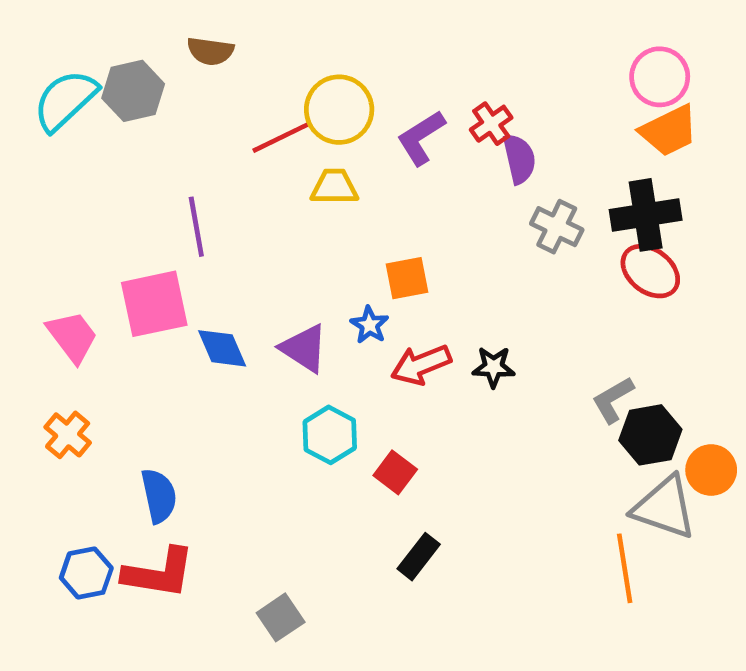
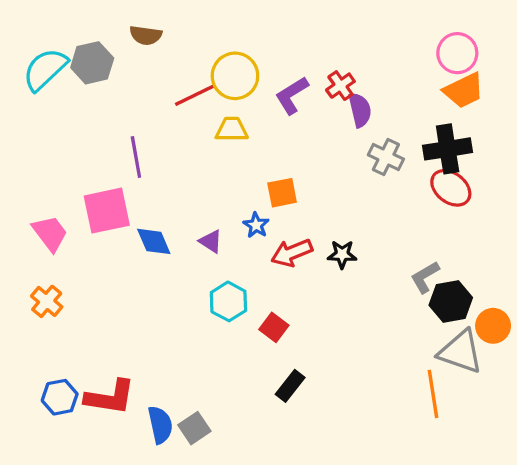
purple triangle: (304, 348) -> (211, 241), size x0.7
blue semicircle: (159, 496) -> (160, 425), moved

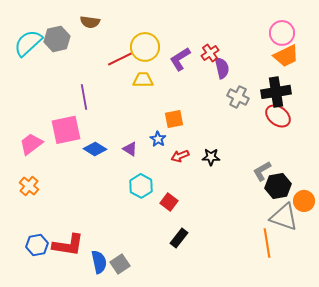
pink trapezoid: (50, 233) -> (31, 144), turned -90
blue diamond: (154, 241) -> (95, 149), turned -35
red arrow: (292, 253) -> (180, 156), size x0.7

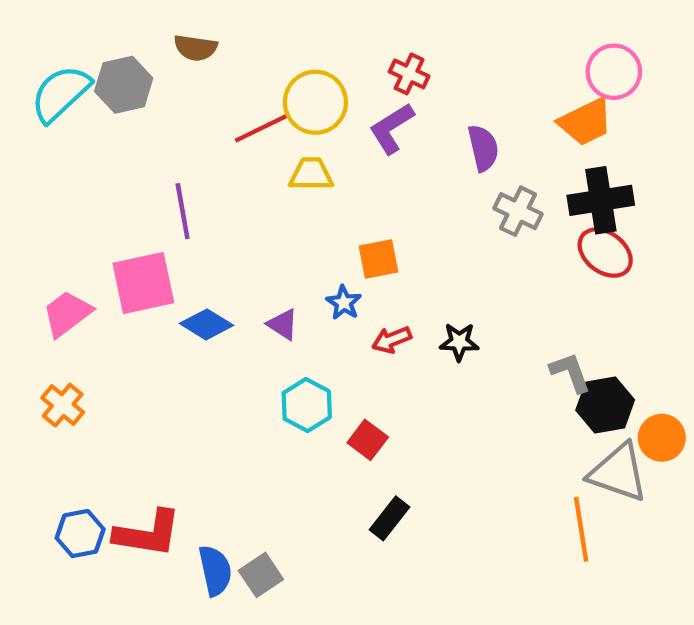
red cross: (210, 53) -> (409, 74), moved, turned -30
orange trapezoid: (286, 56) -> (586, 122), moved
gray L-shape: (262, 171) -> (570, 372), turned 100

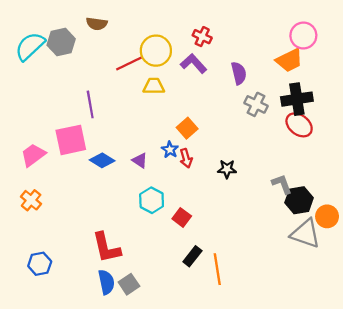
purple L-shape: (392, 128) -> (194, 64), turned 80
orange square: (379, 259) -> (187, 128), turned -30
red arrow: (392, 340) -> (186, 158), moved, turned -84
orange line: (581, 529) -> (217, 269), moved
red L-shape: (148, 534) -> (106, 248), moved, turned 68

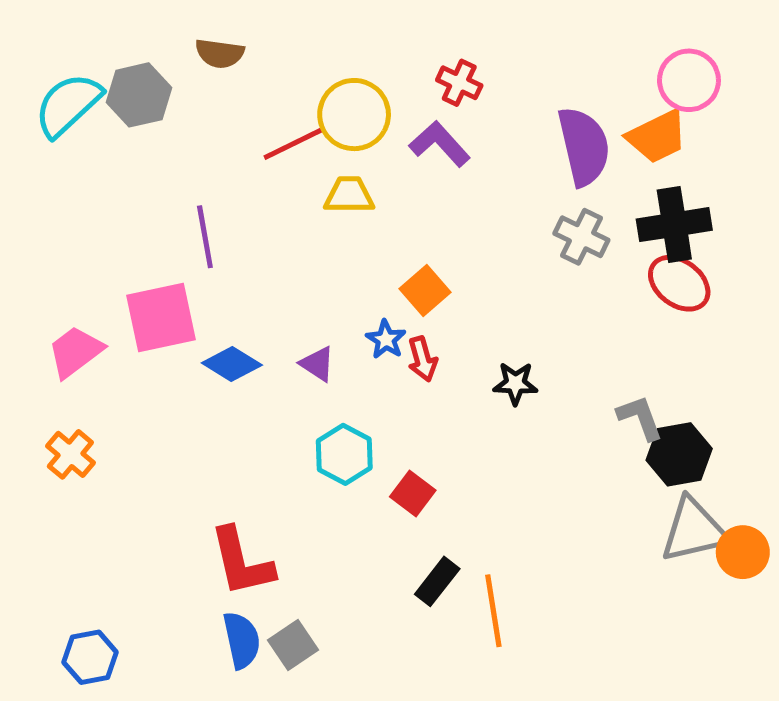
purple semicircle: (239, 73) -> (584, 146), moved, size x1.5
orange circle: (327, 216) -> (743, 552), moved
gray triangle: (306, 234) -> (694, 530), turned -32
blue hexagon: (40, 264) -> (90, 657), moved

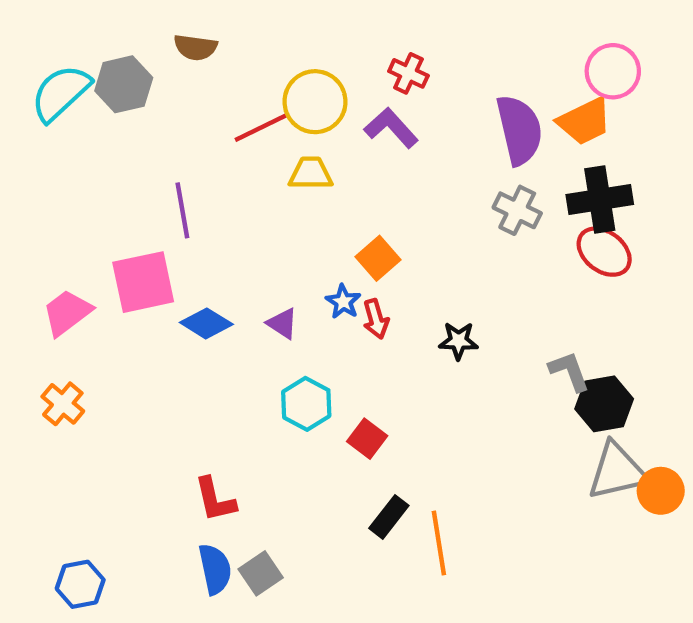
red L-shape: (242, 562) -> (215, 500), size x0.7

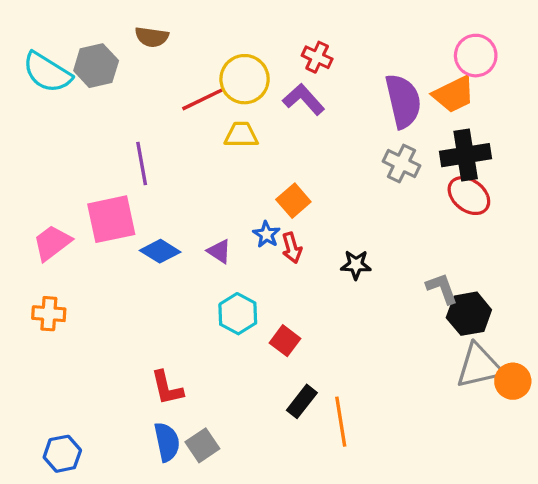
cyan semicircle: (61, 93) -> (47, 72), turned -105
orange cross: (63, 404) -> (49, 314), turned -36

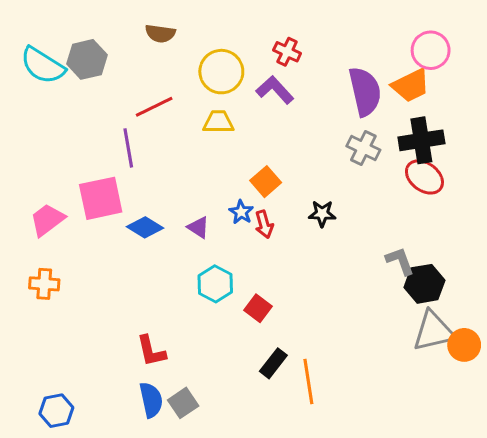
brown semicircle: (152, 37) -> (160, 33), moved
red line: (202, 99) -> (154, 107), moved
black star: (356, 265) -> (322, 214), moved

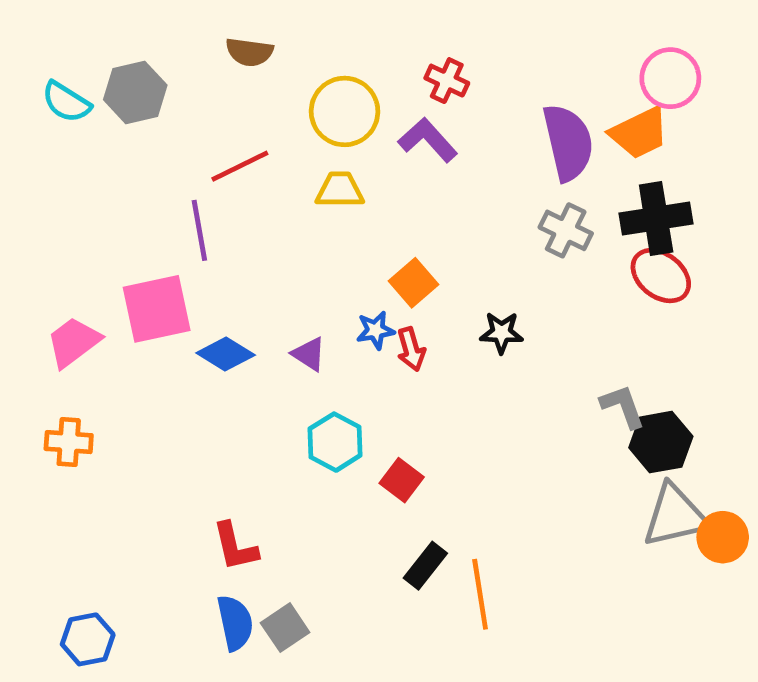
cyan semicircle: (43, 65) -> (66, 102), size x0.7
blue star: (241, 212) -> (375, 330), turned 30

